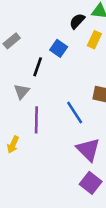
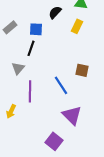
black semicircle: (77, 21) -> (55, 12), moved
blue square: (59, 48) -> (36, 29), moved, turned -32
purple square: (91, 183) -> (54, 141), moved

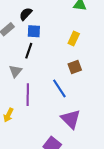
black semicircle: (55, 12) -> (26, 14), moved
yellow rectangle: (77, 26) -> (74, 38), moved
brown square: (82, 70) -> (75, 67), moved, turned -32

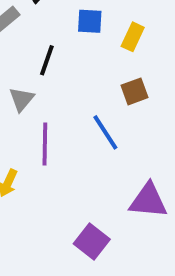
blue square: (34, 31) -> (90, 21), moved
purple triangle: (71, 119) -> (148, 201), moved, turned -40

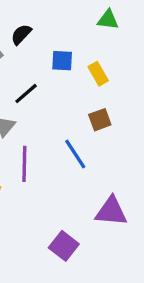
yellow rectangle: (133, 37) -> (98, 74), turned -55
black line: (47, 60) -> (26, 93), turned 30

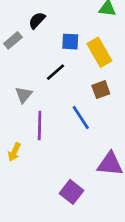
yellow rectangle: (98, 74) -> (99, 52), size x1.5
black line: (26, 93) -> (56, 72), moved

